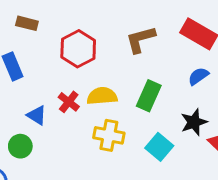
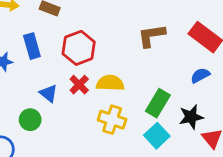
red hexagon: (78, 49) -> (79, 48), moved
green rectangle: (149, 96) -> (158, 103), moved

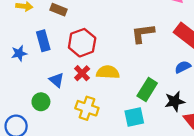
yellow cross: (112, 120) -> (87, 108), moved
cyan square: (157, 136) -> (134, 117), moved, turned 30

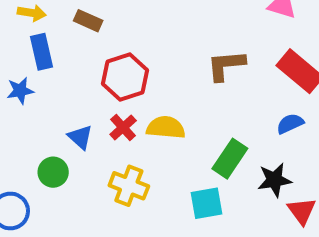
blue rectangle: (43, 41) -> (41, 52), moved

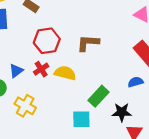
brown L-shape: (226, 65) -> (88, 43), moved
blue triangle: (80, 137) -> (16, 71), turned 32
yellow cross: (129, 186) -> (25, 106), moved

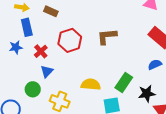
red cross: (41, 69) -> (41, 51), moved
yellow semicircle: (65, 73) -> (91, 84), moved

